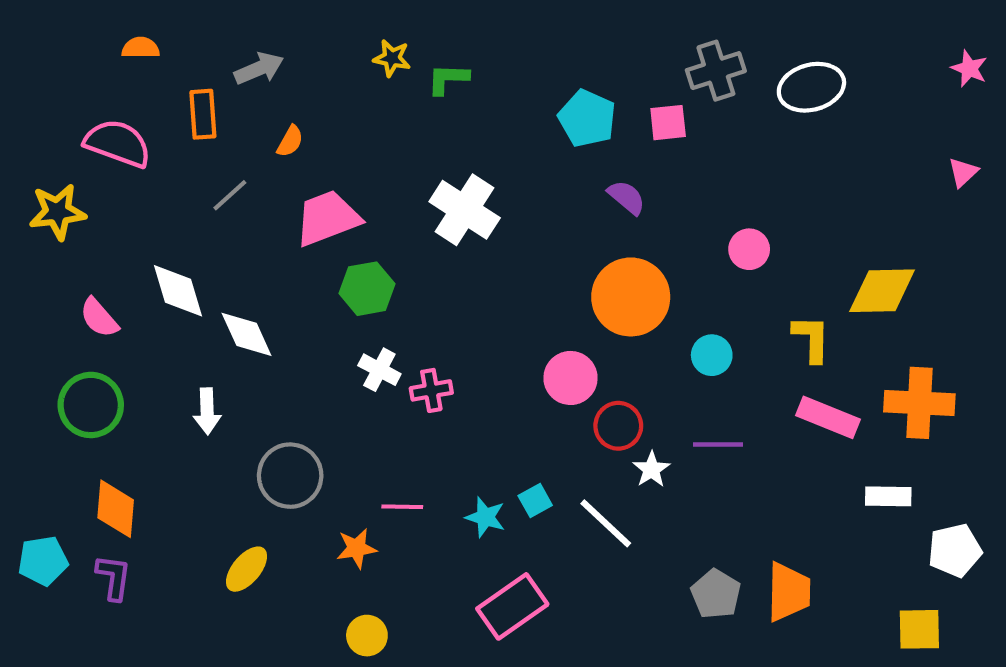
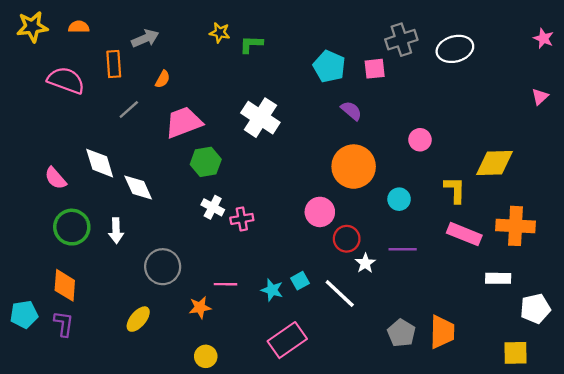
yellow star: (58, 212) -> (32, 27), moved
green circle: (91, 405) -> (72, 227), moved

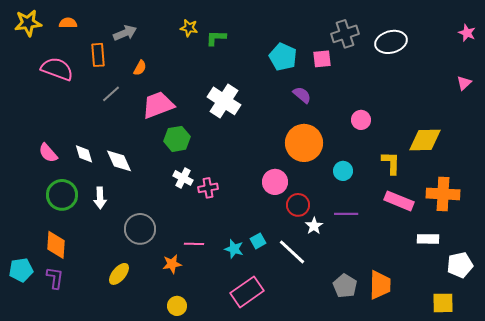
white diamond: (100, 163) -> (84, 154), moved, size x0.7

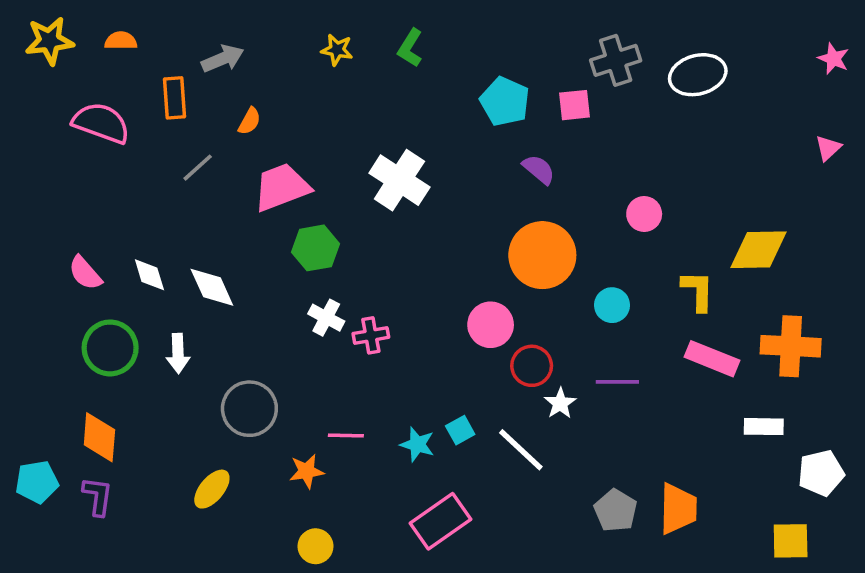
green L-shape: (216, 38) -> (410, 48), moved, turned -60

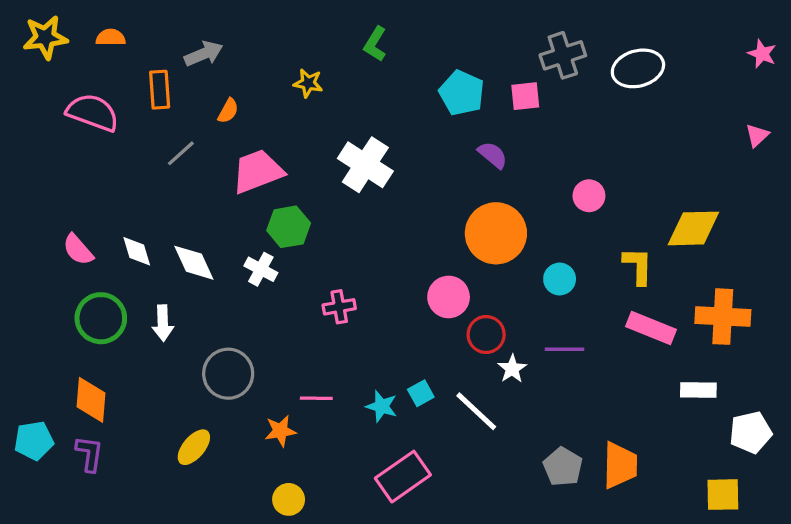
yellow star: (337, 50) -> (308, 83), moved
white cross: (326, 318) -> (261, 269), moved

